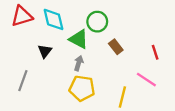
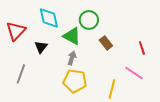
red triangle: (22, 16) -> (16, 31), moved, turned -30

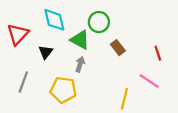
yellow pentagon: (75, 81) -> (63, 90), moved

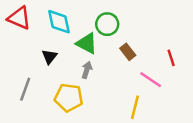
red triangle: (18, 34) -> (19, 18), moved, turned -50
pink line: (149, 81) -> (151, 80), moved

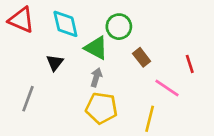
yellow pentagon: (69, 98) -> (102, 108), moved

